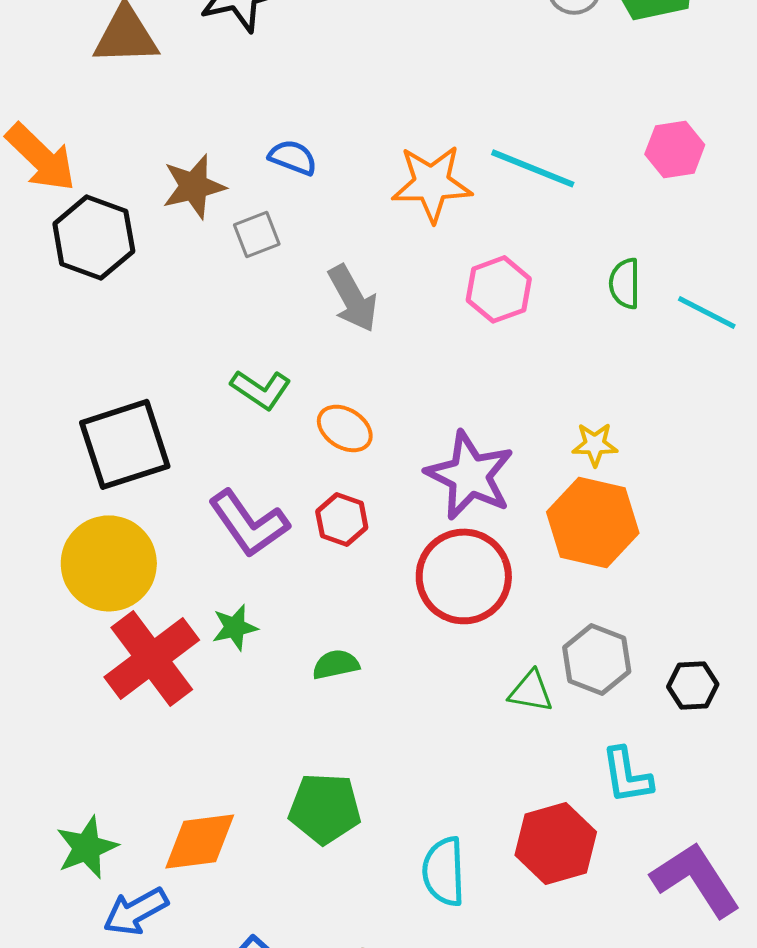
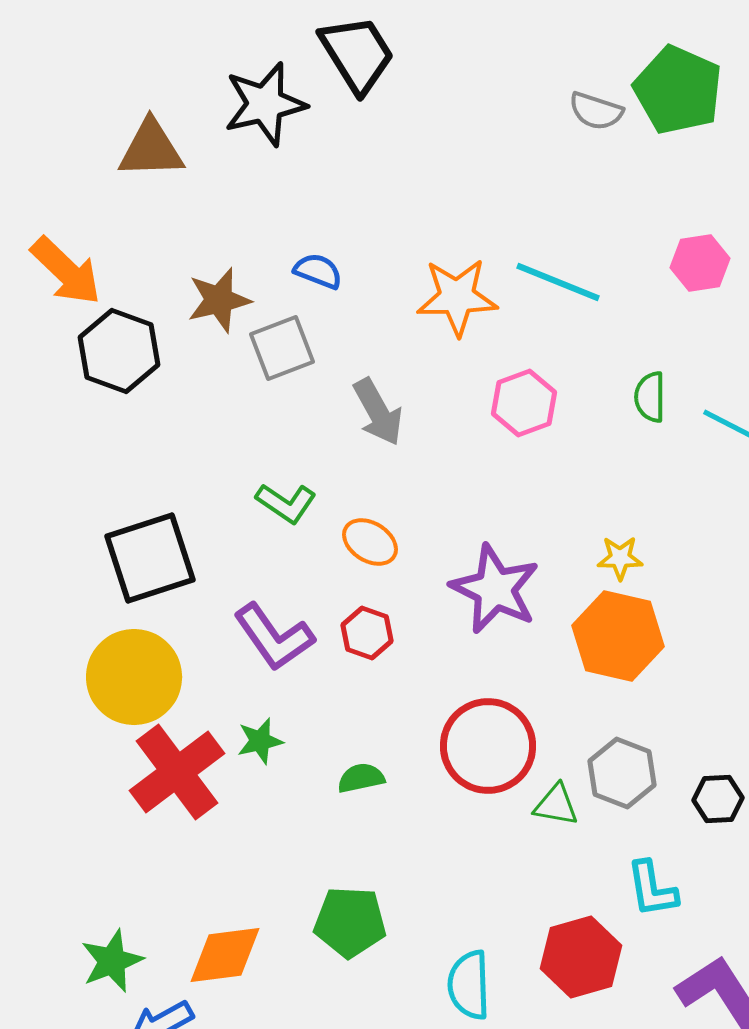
gray square: (257, 234) -> (282, 348), size x1.4
red circle: (464, 576) -> (488, 746), moved

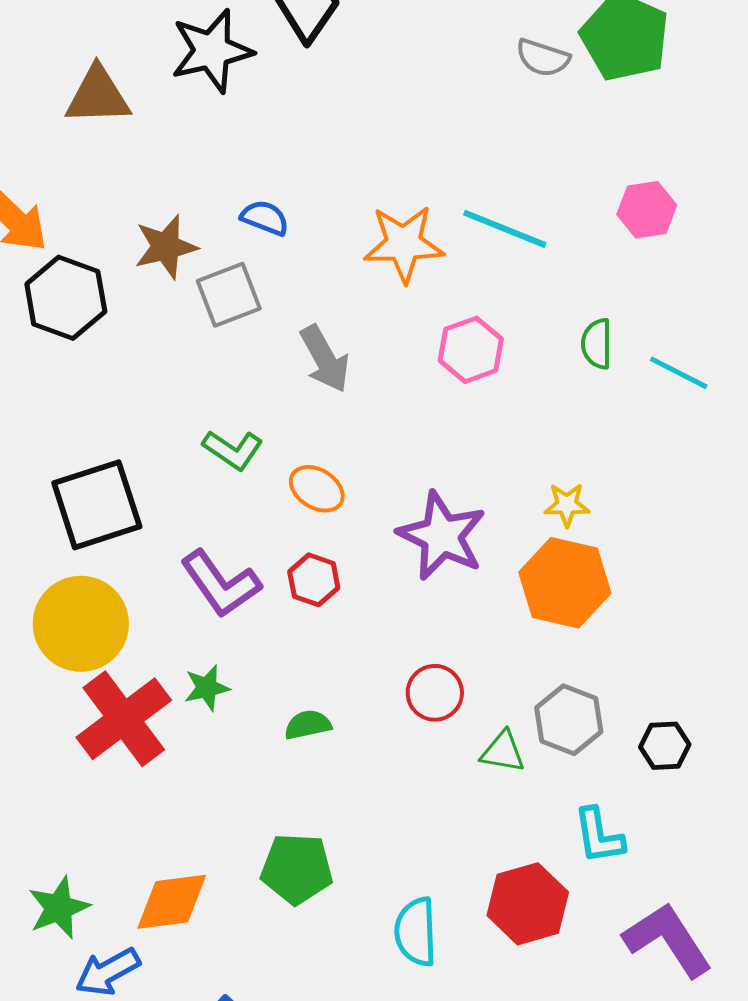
red circle: (488, 746) -> (435, 693), size x0.6

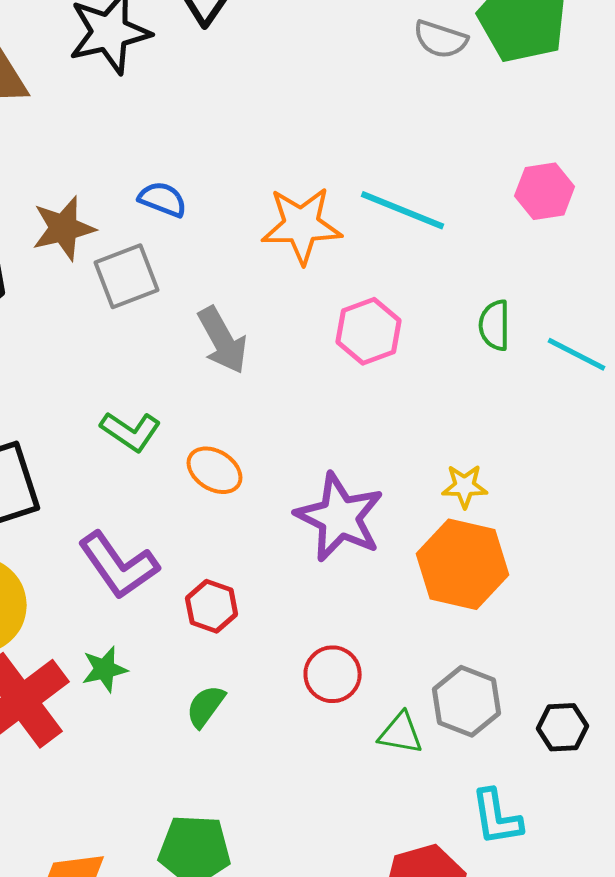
red hexagon: (314, 580) -> (212, 606), moved
green semicircle: (308, 725) -> (206, 706), turned -42

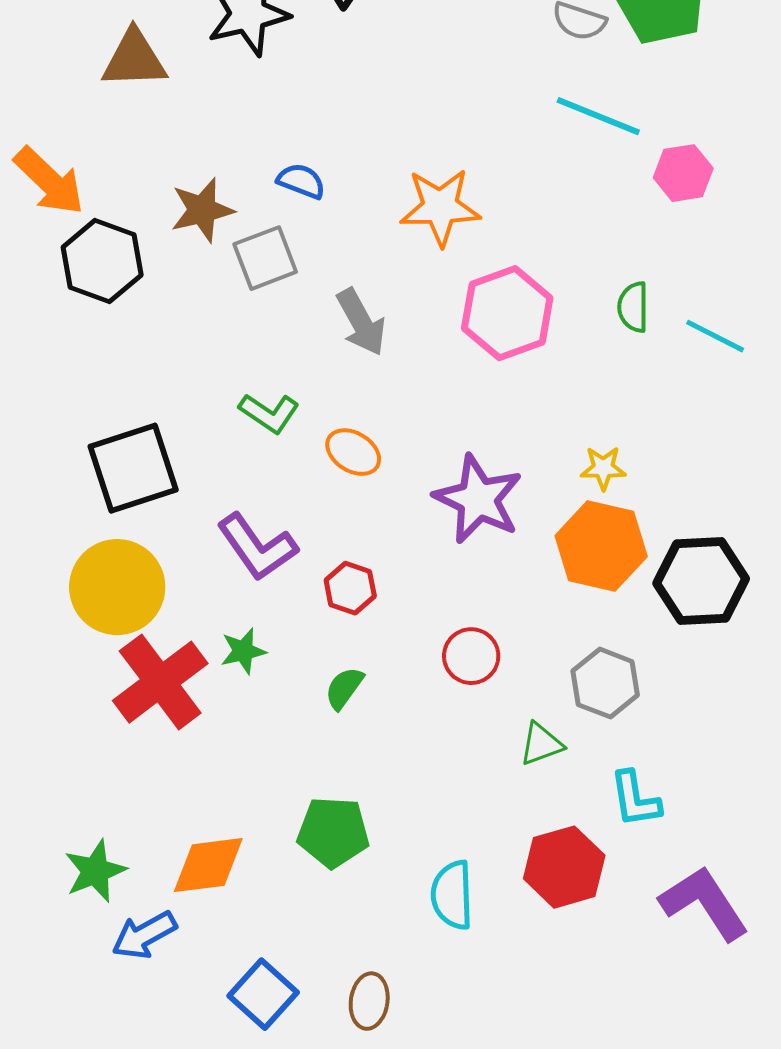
cyan line: (403, 210) -> (598, 116), moved
pink hexagon: (369, 331) -> (507, 313), size x1.4
black hexagon: (563, 727) -> (701, 581), moved, size x1.8
green triangle: (401, 733) -> (541, 744), moved, turned -30

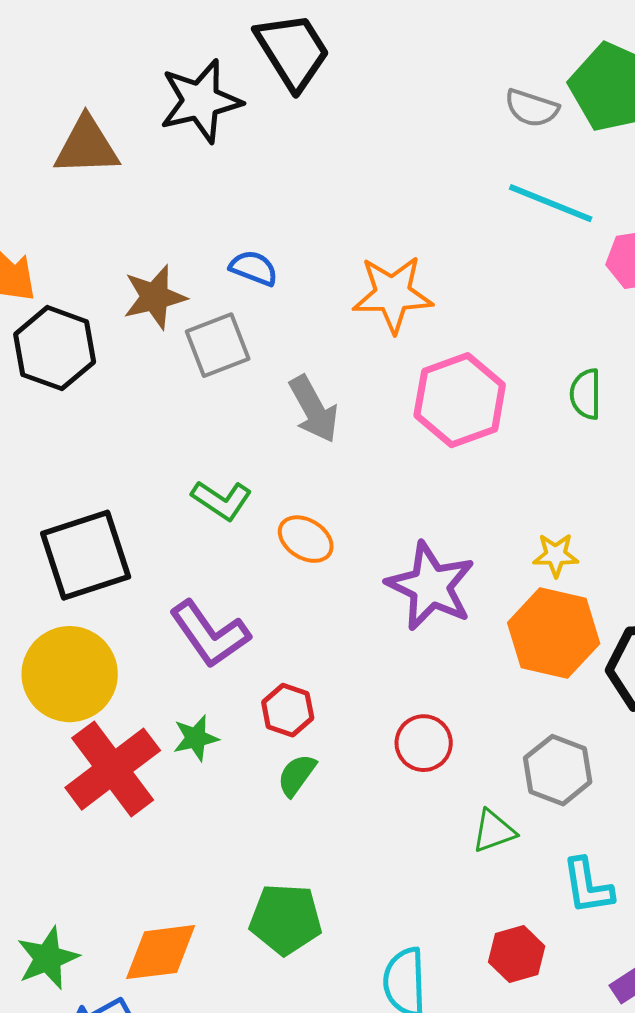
red hexagon: (350, 588) -> (288, 710), moved
red hexagon: (564, 867) -> (517, 954), size x0.7

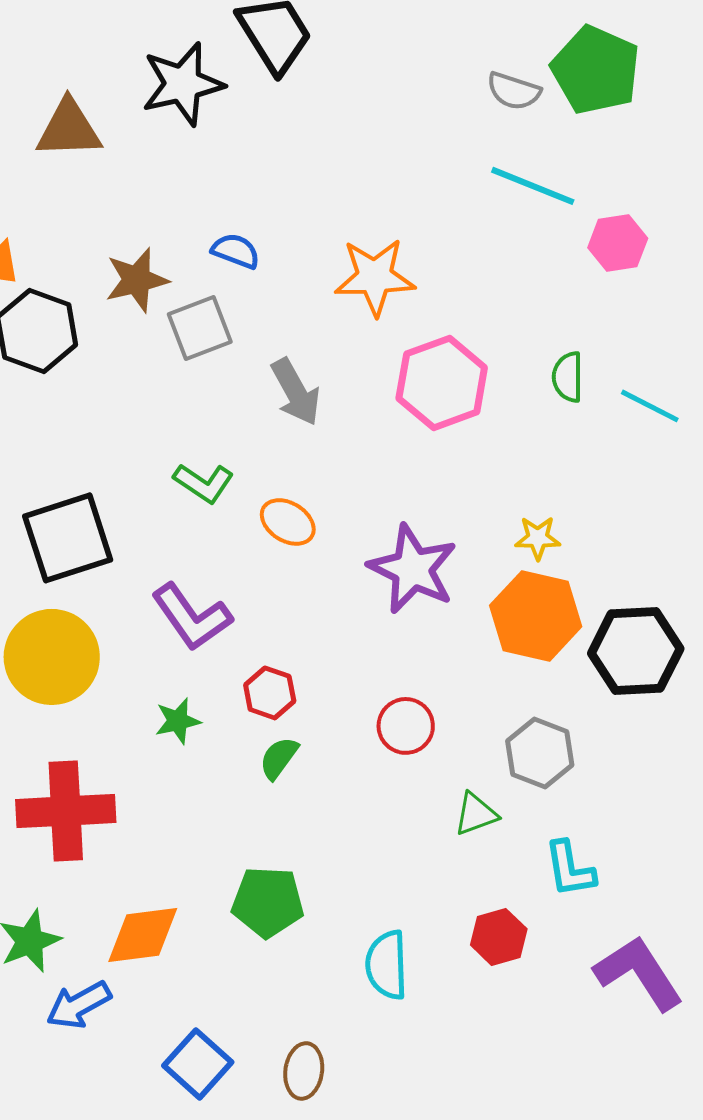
red cross: (113, 769) -> (66, 811), moved, turned 34

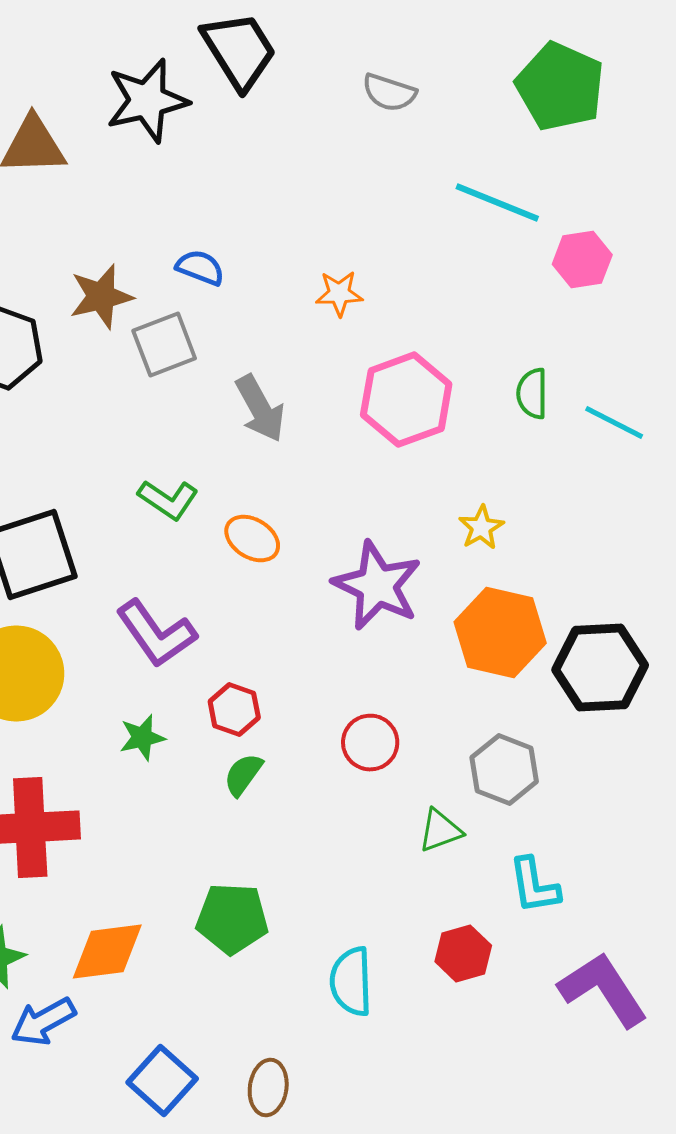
gray semicircle: (514, 91) -> (389, 93), moved
orange star: (375, 277) -> (339, 294), size x0.6
yellow star: (538, 538) -> (481, 528), moved, turned -30

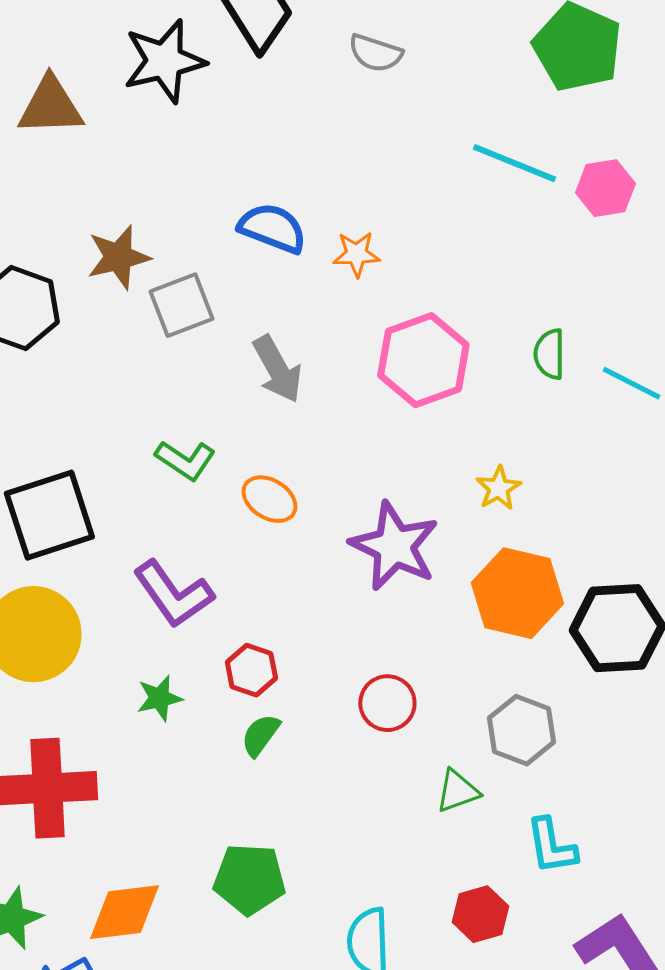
gray semicircle: (389, 93) -> (375, 53), moved
pink hexagon: (582, 260) -> (605, 188), moved
blue semicircle: (200, 268) -> (272, 228), moved, size x1.4

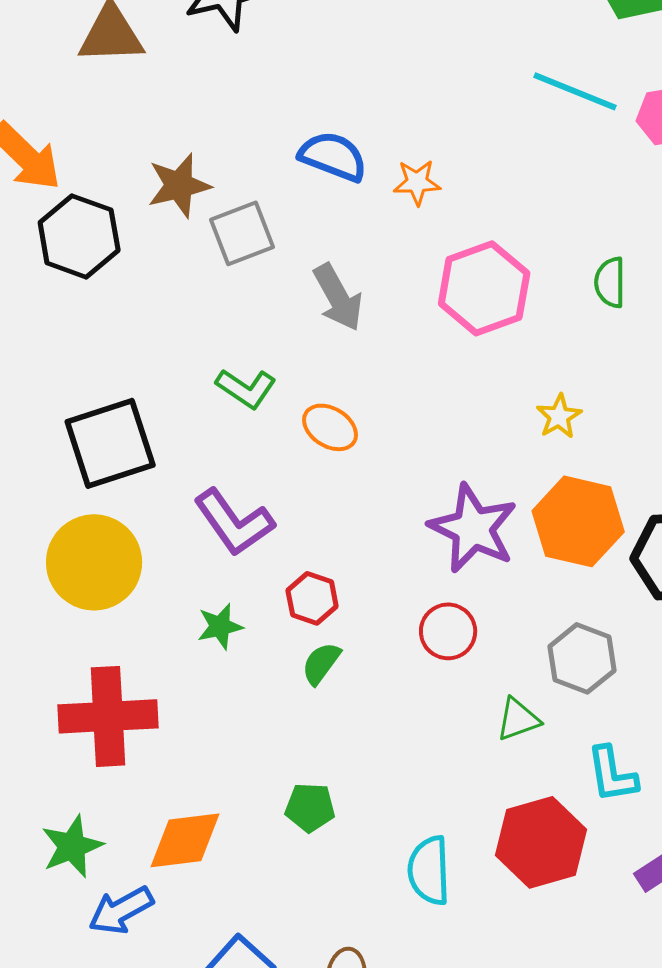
purple star: (394, 546) -> (473, 528), moved
green pentagon: (249, 879) -> (310, 807), size x0.7
red hexagon: (480, 914) -> (541, 842), size x1.6

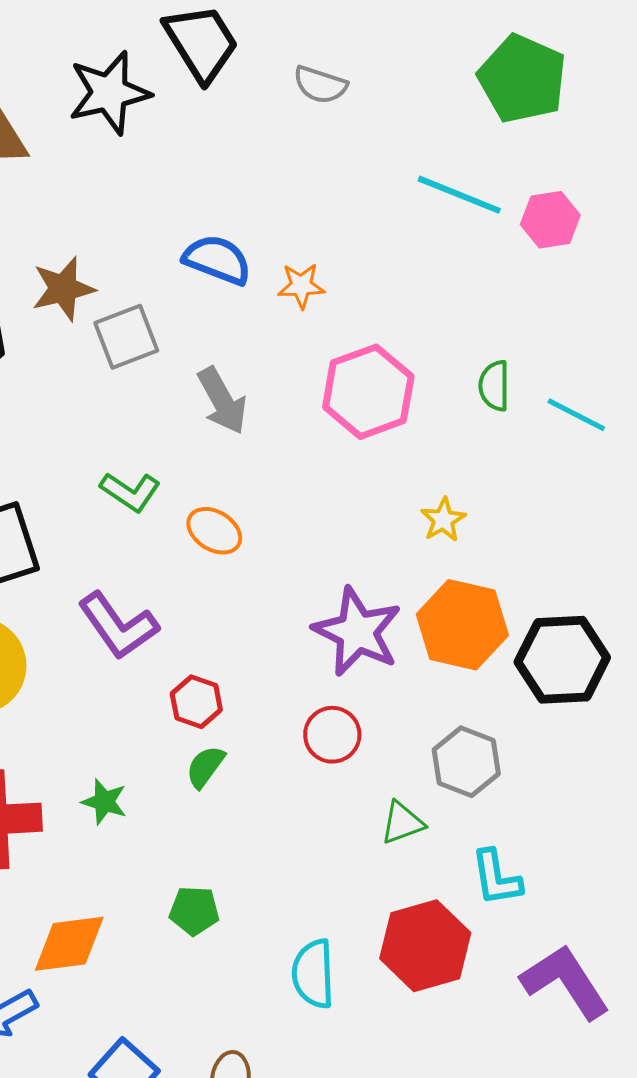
green star: (220, 626) -> (104, 802), moved, turned 30

